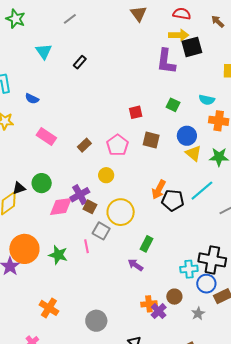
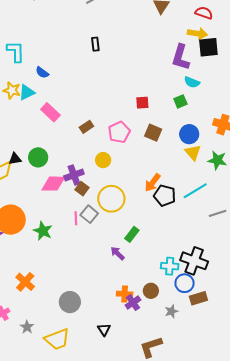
cyan triangle: (44, 51) -> (27, 92), moved, turned 30
black rectangle: (80, 62) -> (95, 44), turned -56
cyan semicircle: (207, 100) -> (192, 82), moved
green square: (173, 105) -> (180, 101), turned 32
pink line: (87, 246) -> (76, 218), moved

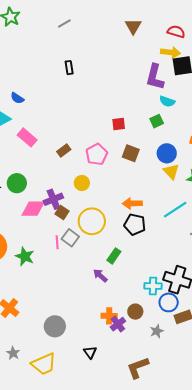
orange arrow: (153, 183) -> (132, 203), turned 54
black pentagon: (165, 196) -> (135, 224), moved

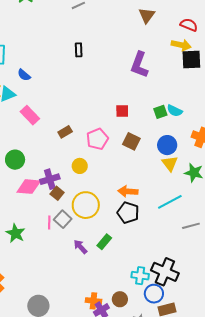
purple L-shape: (155, 77) -> (139, 65), moved
cyan semicircle: (167, 101) -> (175, 111), moved
purple arrow: (100, 276) -> (80, 247), moved

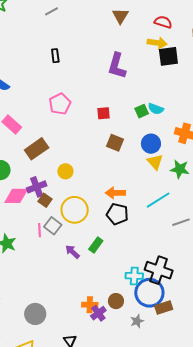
brown rectangle: (65, 132) -> (37, 149), moved, size x1.6
pink pentagon: (97, 139) -> (60, 104), moved
blue circle: (154, 294) -> (149, 293), size x1.5

